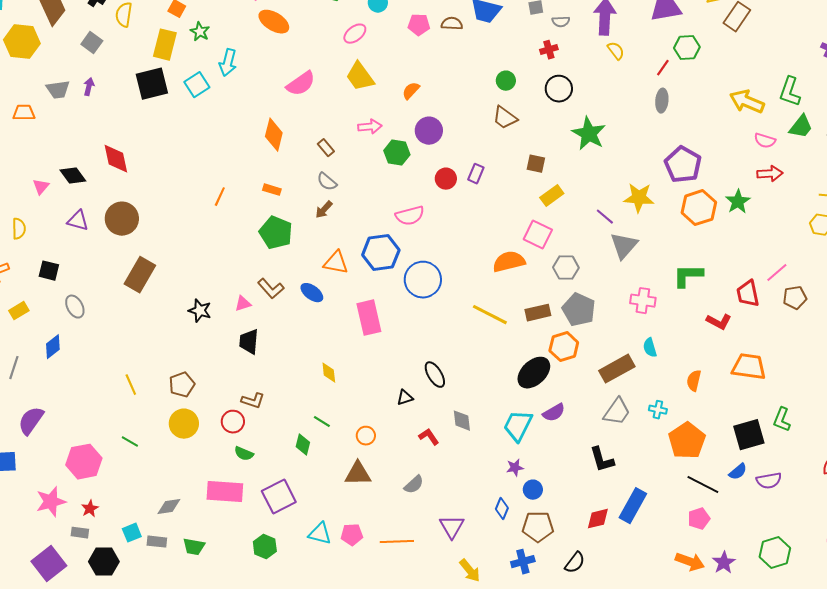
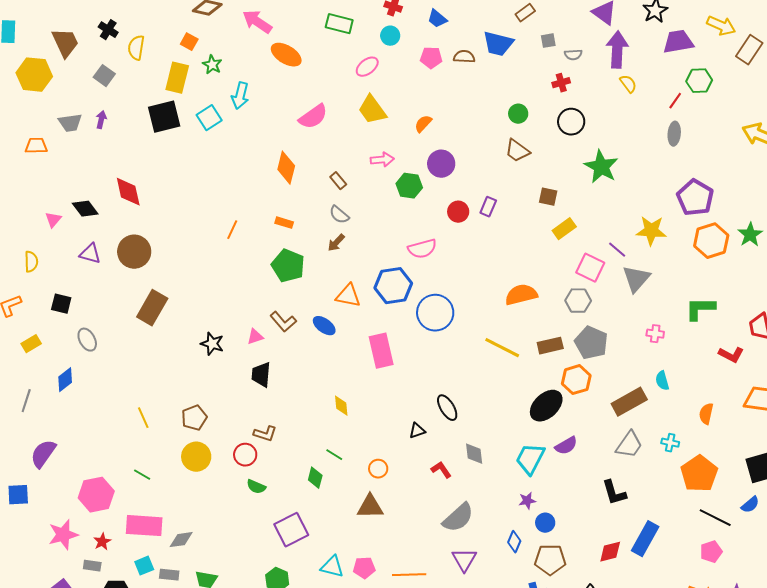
pink square: (538, 235) -> (590, 268), moved
pink cross: (643, 301) -> (655, 334), size x0.7
gray semicircle: (414, 485) -> (458, 518), moved, size x1.6
pink rectangle: (225, 492) -> (144, 526), moved

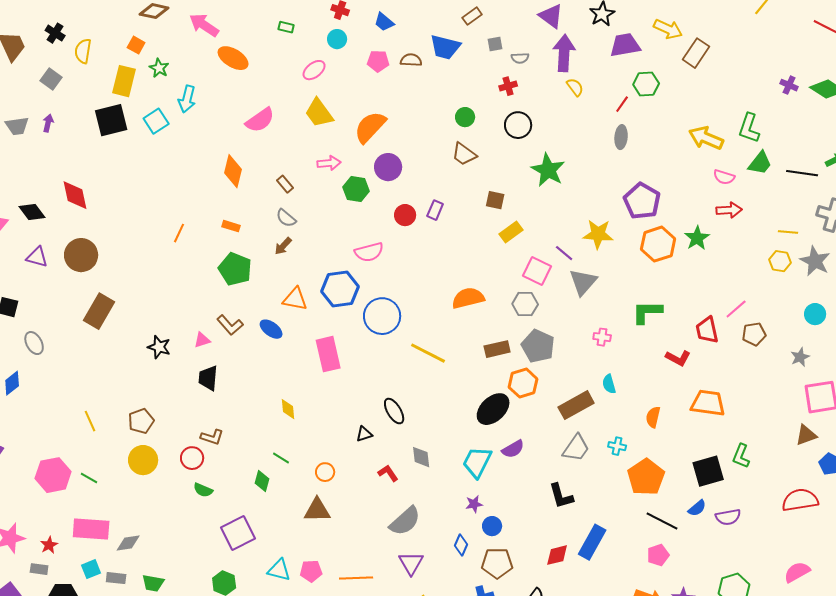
green rectangle: (339, 24) -> (286, 27), size x0.6
orange semicircle: (423, 124) -> (370, 127), size x1.8
yellow line: (502, 348) -> (428, 353), moved
pink hexagon: (96, 495) -> (53, 475), moved

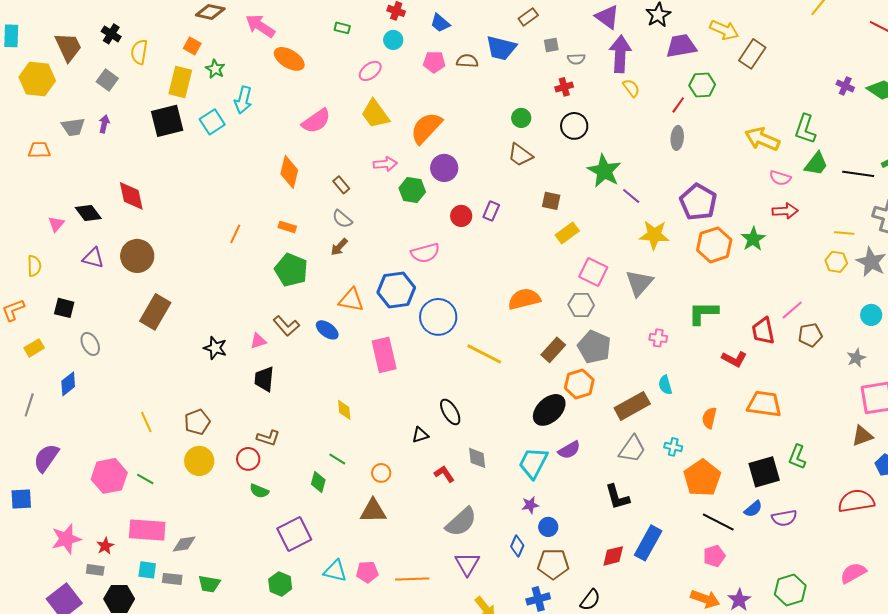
purple line: (564, 253) -> (631, 196), moved
brown rectangle: (497, 349) -> (553, 350), turned -35
cyan square: (91, 569) -> (147, 570), turned 30

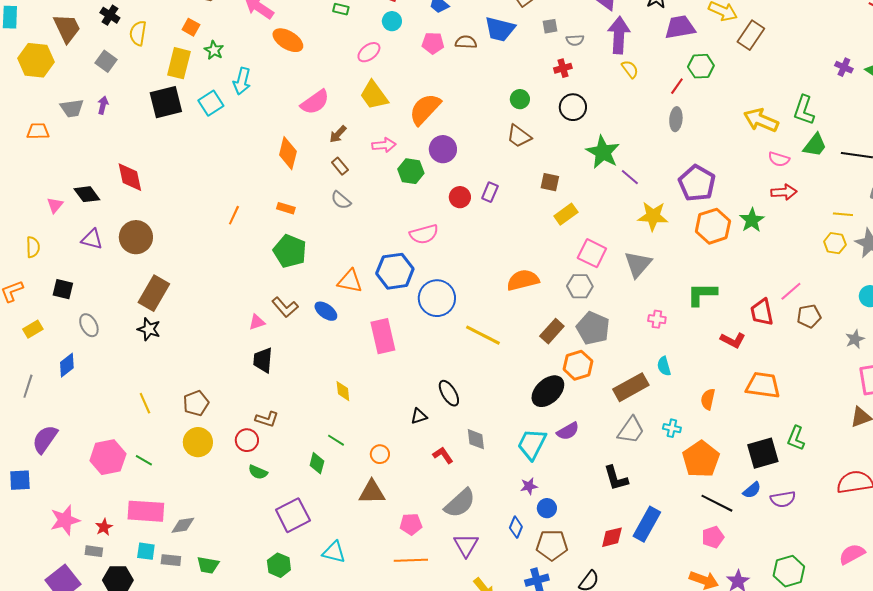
brown arrow: (339, 247) -> (338, 134), moved
black star: (215, 348) -> (149, 329), moved
pink pentagon: (367, 572) -> (411, 524), moved

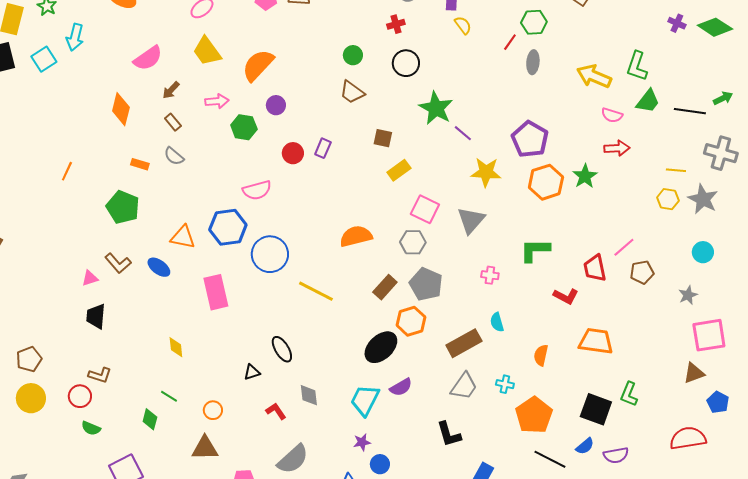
gray ellipse: (676, 119) -> (533, 62), moved
purple circle: (443, 149) -> (276, 105), size x0.7
orange rectangle: (286, 208) -> (140, 164), moved
black square: (763, 453) -> (596, 409), turned 36

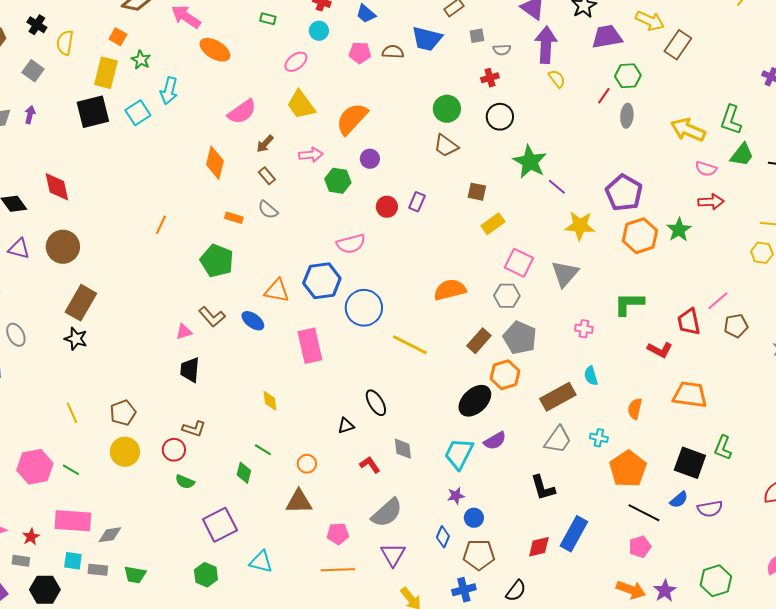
green circle: (353, 55) -> (447, 109), size x1.4

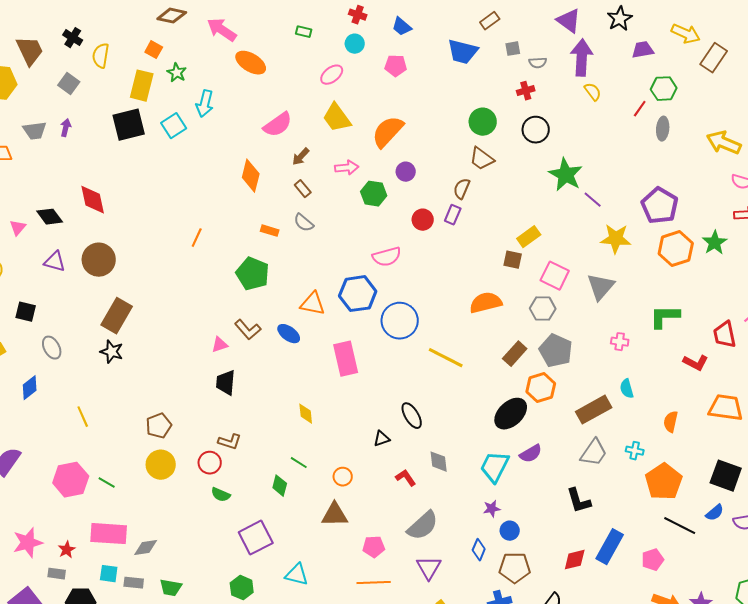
purple trapezoid: (607, 37) -> (643, 50), size x0.7
brown semicircle: (393, 52) -> (462, 189), moved, turned -70
brown square: (477, 192) -> (513, 260), moved
yellow line: (72, 413) -> (83, 417), moved
pink pentagon: (640, 547) -> (653, 560), moved

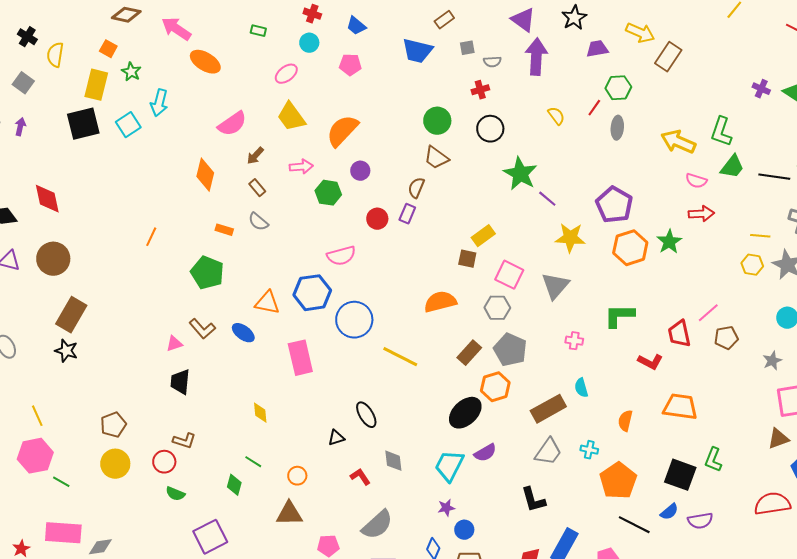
yellow semicircle: (593, 92) -> (556, 116), moved
pink hexagon: (71, 480) -> (35, 456), moved

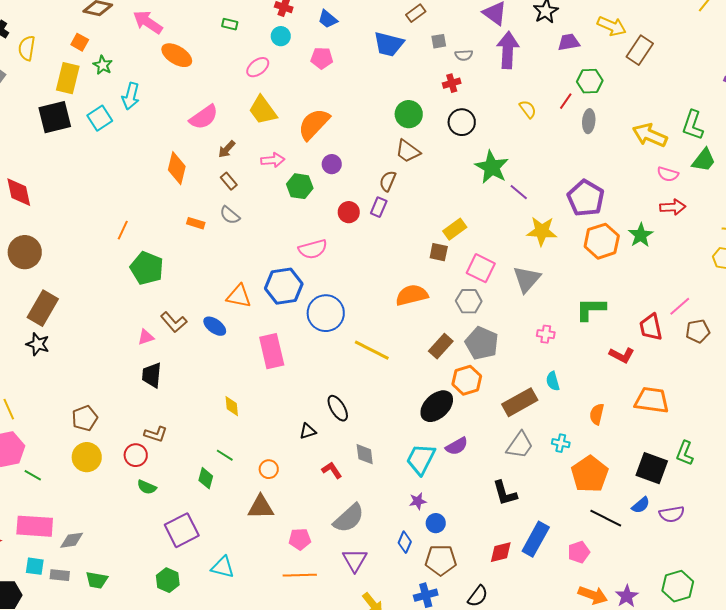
green pentagon: (207, 273) -> (147, 268), moved

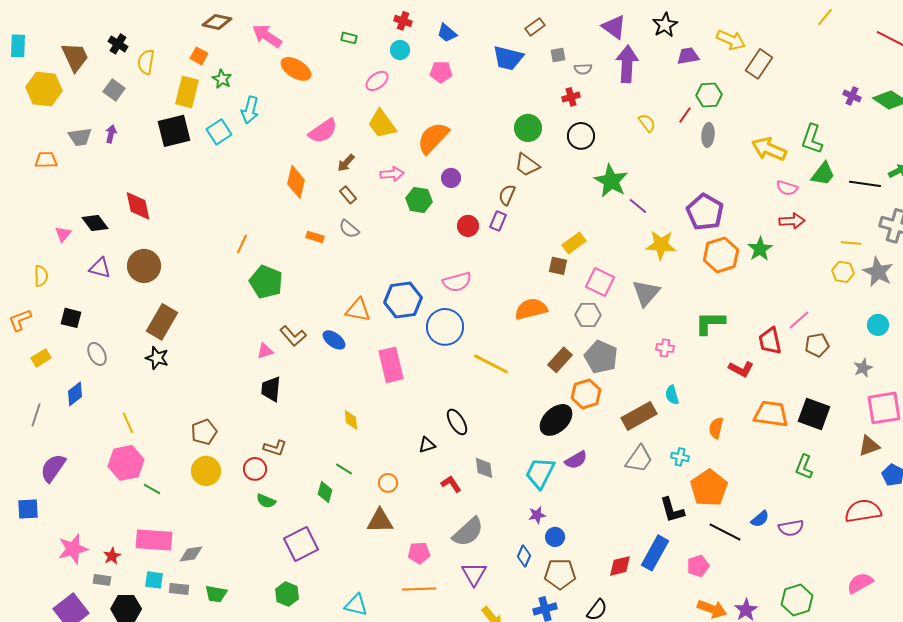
pink semicircle: (313, 249) -> (457, 282), moved
black square: (652, 468) -> (814, 414), moved
black L-shape: (505, 493) -> (672, 510), moved
cyan triangle: (223, 567) -> (356, 605), moved

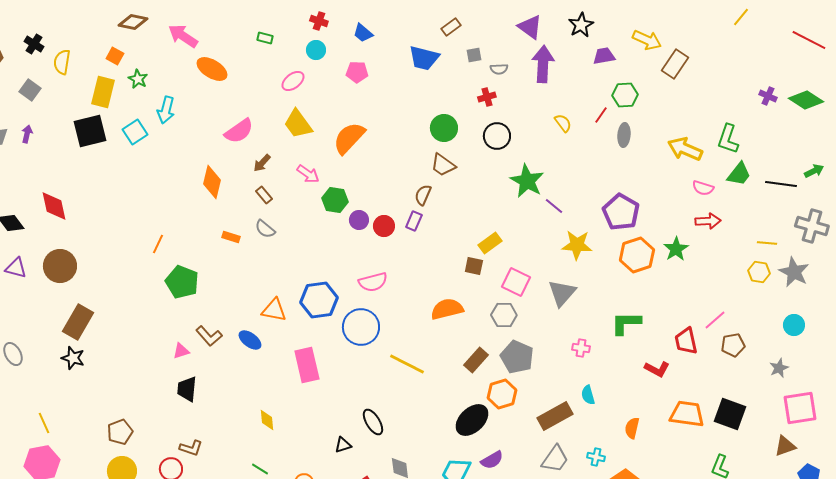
pink arrow: (392, 174) -> (308, 174), turned 40
purple circle: (451, 178) -> (359, 220), moved

